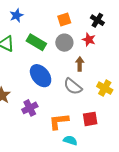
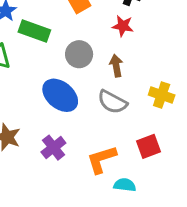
green rectangle: (36, 42) -> (34, 31), moved
gray circle: (64, 43) -> (79, 54), moved

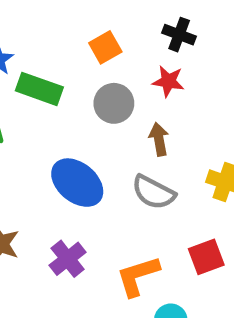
gray circle: (79, 54) -> (114, 103), moved

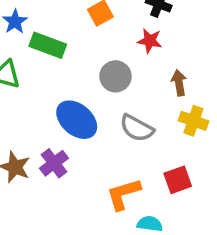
gray circle: (114, 103) -> (116, 76), moved
brown arrow: (159, 139) -> (179, 83), moved
purple cross: (68, 259) -> (54, 163), moved

